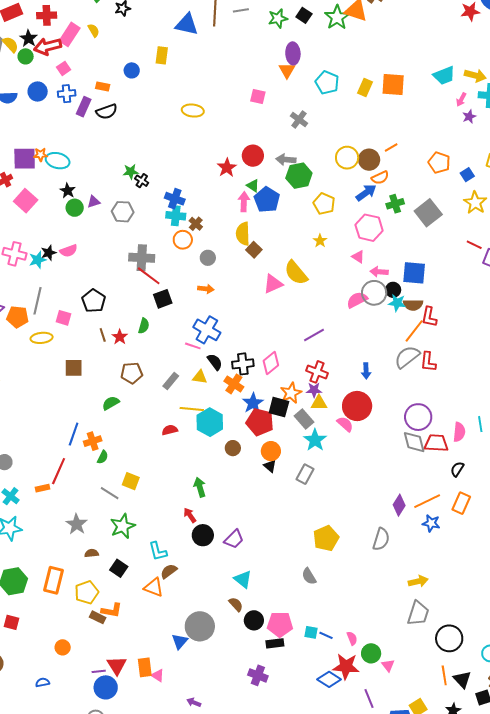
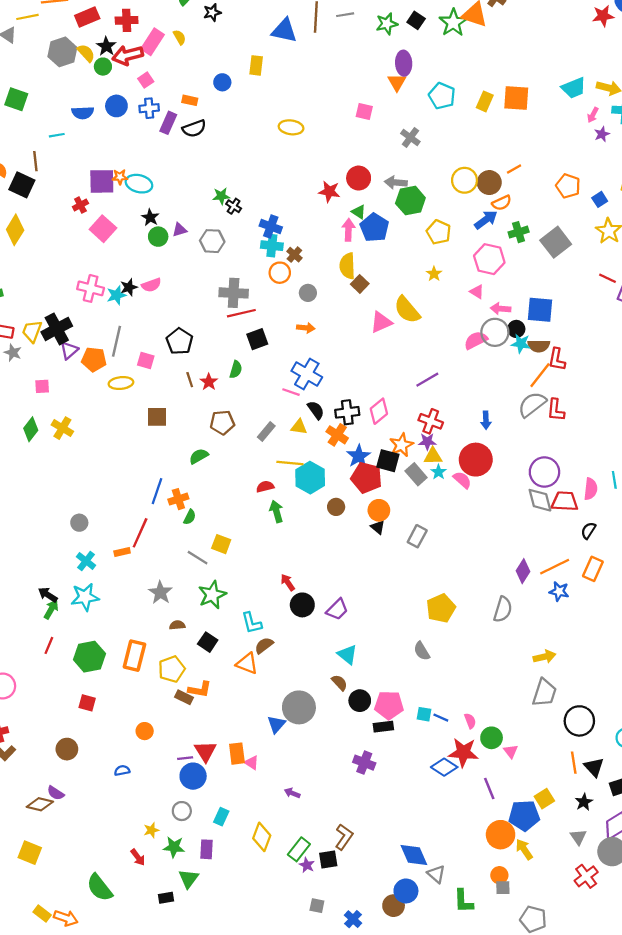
red star: (227, 168) -> (329, 192), turned -30
red line: (149, 276) -> (241, 313), turned -50
cyan star: (315, 440) -> (439, 472), moved, size x0.6
green arrow: (200, 487) -> (276, 511), moved

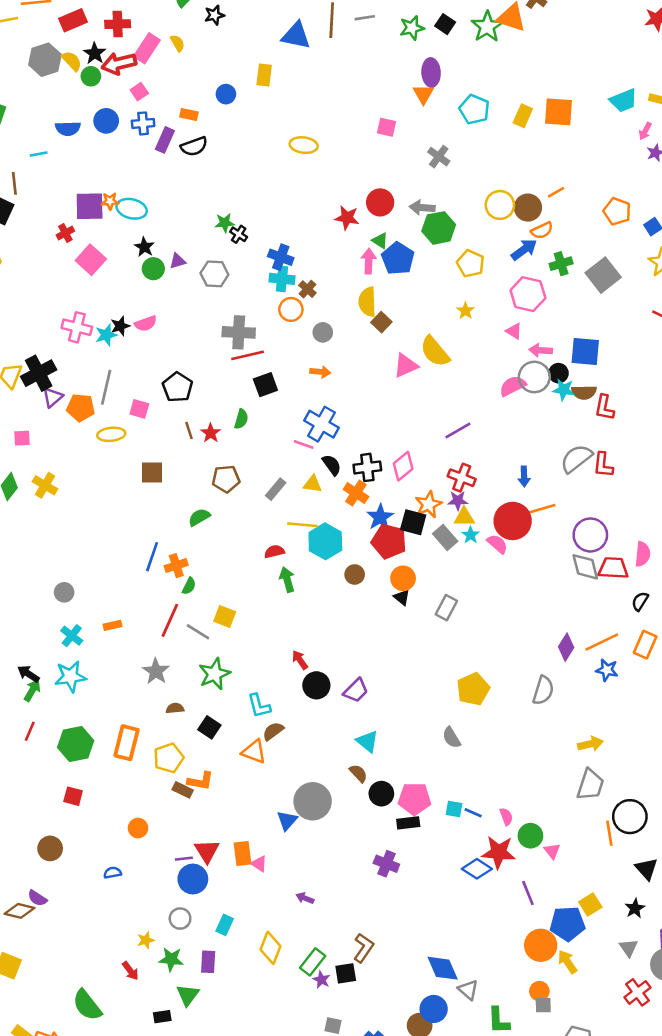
orange line: (540, 375) -> (539, 510), moved, turned 36
red line: (140, 533) -> (170, 620), moved
orange line: (574, 763) -> (609, 833), moved

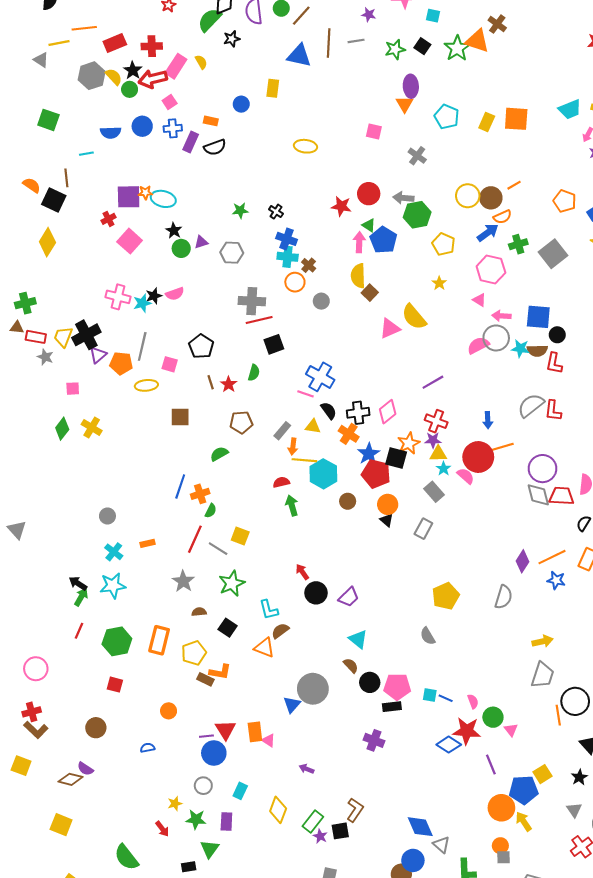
black cross: (239, 234) -> (276, 212), moved
orange arrow: (320, 372) -> (293, 446), moved, turned 91
black circle: (558, 373) -> (557, 335), moved
gray rectangle: (445, 538) -> (434, 492), moved

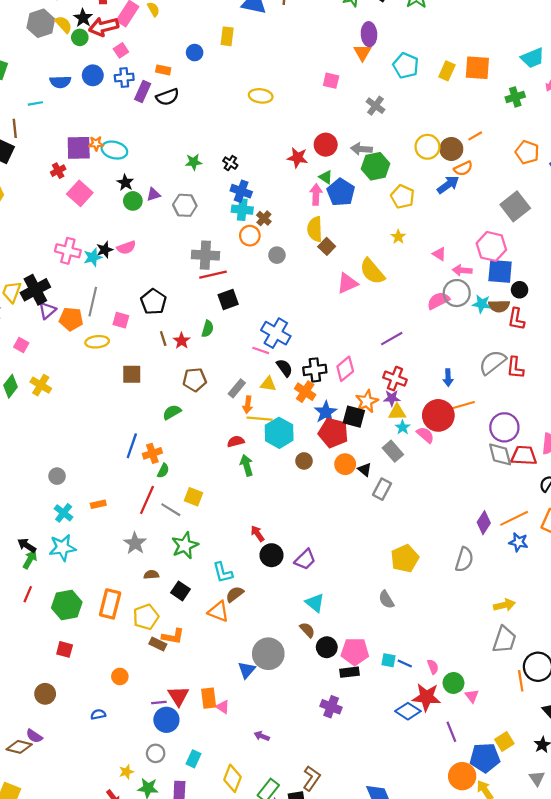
green cross: (518, 244) -> (515, 97), moved
pink hexagon: (491, 269) -> (491, 246), moved
pink square: (73, 389) -> (21, 345), turned 32
black triangle: (387, 520) -> (365, 470), moved

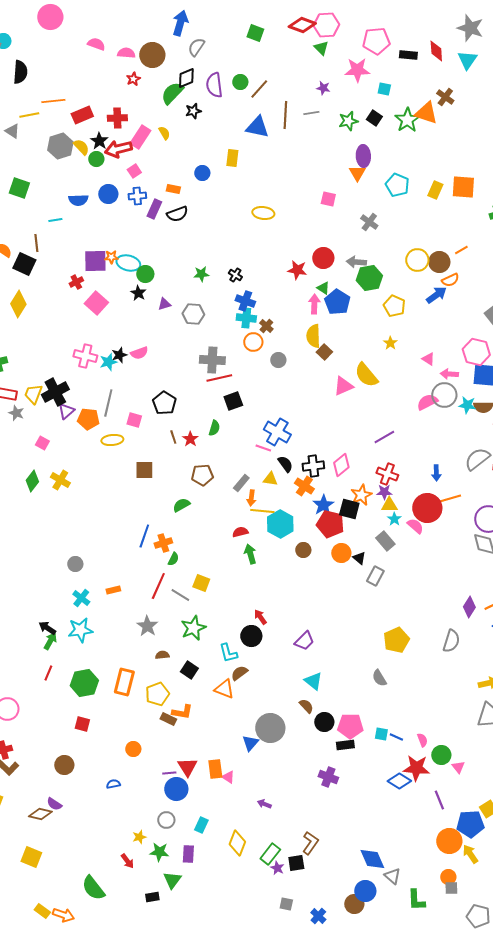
green circle: (133, 201) -> (145, 274), moved
black circle: (272, 555) -> (251, 636), moved

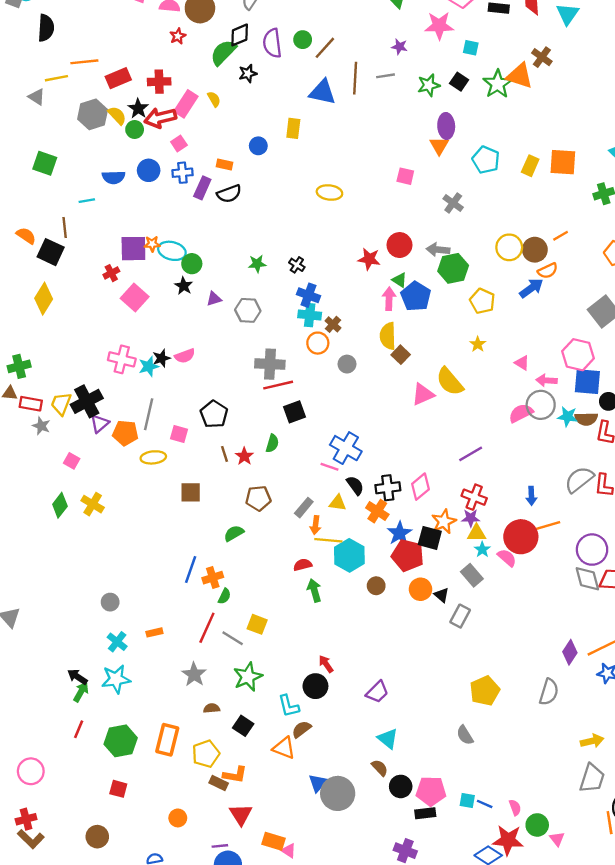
blue triangle: (250, 743) -> (318, 783), moved
red triangle: (187, 767) -> (241, 814), moved
orange rectangle: (215, 769) -> (273, 841), turned -66

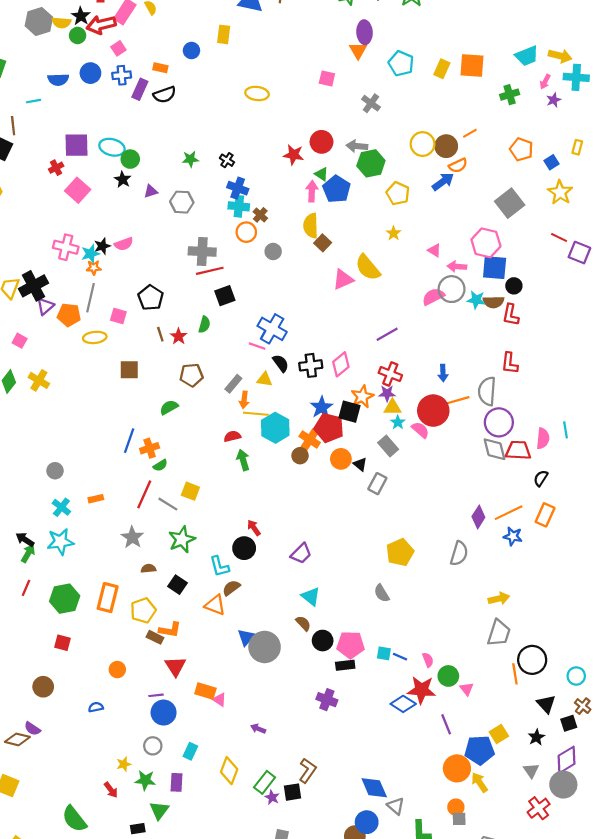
yellow semicircle: (117, 115) -> (61, 23), turned 138
orange star: (152, 244) -> (94, 268), moved
gray semicircle: (579, 480) -> (487, 391), moved, turned -48
orange cross: (377, 511) -> (310, 440), moved
green semicircle: (224, 596) -> (160, 465), turned 32

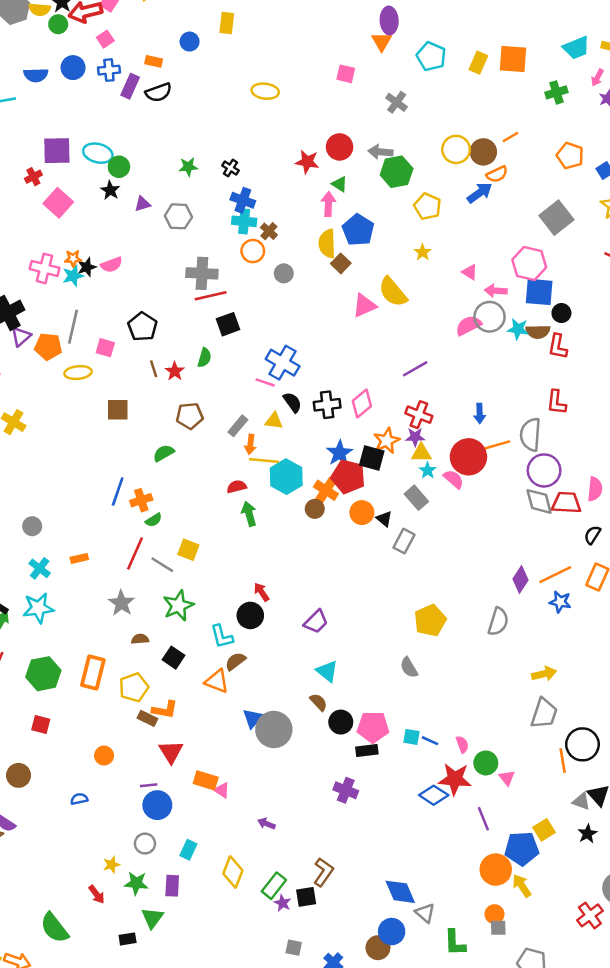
blue pentagon: (337, 189) -> (358, 230), moved
orange star: (94, 268) -> (73, 258), moved
gray triangle: (531, 771) -> (581, 801), moved, turned -35

